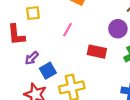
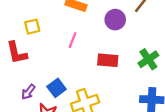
purple circle: (118, 29) -> (115, 20), moved
purple arrow: (32, 58) -> (28, 92), moved

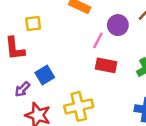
pink line: (73, 40) -> (98, 40), moved
blue square: (57, 88) -> (45, 75), moved

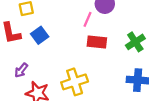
blue square: (45, 75) -> (40, 35), moved

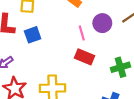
pink line: (87, 19) -> (82, 33), turned -56

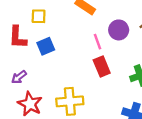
red rectangle: (84, 57) -> (102, 67), turned 48

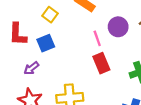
yellow square: (39, 16) -> (50, 15), moved, turned 35
purple arrow: (19, 77) -> (31, 68), moved

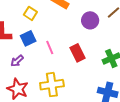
pink line: (97, 38) -> (50, 47), moved

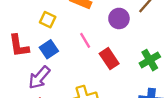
pink line: (50, 47) -> (85, 40), moved
purple arrow: (17, 61) -> (39, 77), size x1.5

